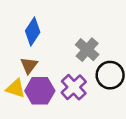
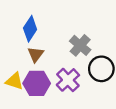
brown triangle: (29, 65) -> (36, 54), moved

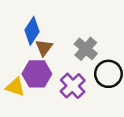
brown triangle: (36, 54) -> (44, 48), moved
purple hexagon: (37, 83) -> (37, 74), moved

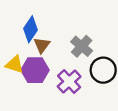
yellow triangle: (15, 87) -> (15, 64), moved

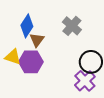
gray cross: (82, 46) -> (72, 26), moved
purple cross: (69, 81) -> (85, 81), moved

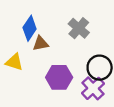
brown triangle: (37, 40) -> (40, 44), turned 42
purple hexagon: (31, 62) -> (59, 77), moved

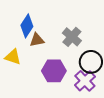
gray cross: (79, 28) -> (72, 37), moved

